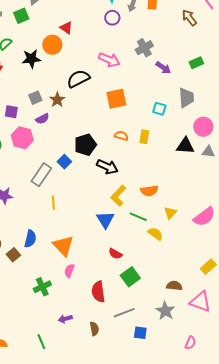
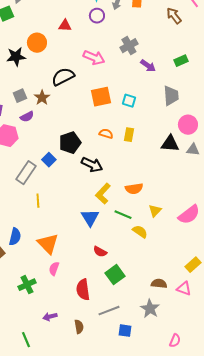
red triangle: (66, 28) -> (65, 26), moved, turned -32
cyan square: (159, 109) -> (129, 101), moved
pink triangle: (200, 302) -> (184, 289), moved, size x0.7

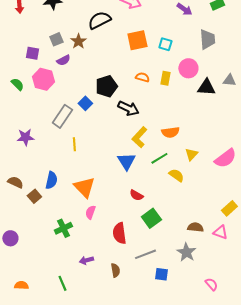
pink circle: (188, 125) -> (188, 68), moved
gray triangle: (193, 150) -> (229, 80), moved
green line: (123, 215) -> (159, 158), turned -54
pink semicircle: (175, 341) -> (211, 284), turned -64

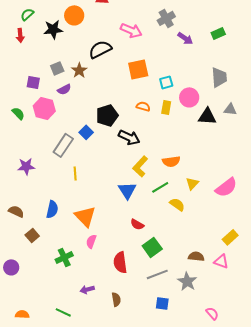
gray trapezoid: (207, 39) -> (219, 77), moved
cyan square: (165, 44) -> (166, 82), moved, turned -32
brown square: (34, 196) -> (32, 235), moved
gray line: (145, 254) -> (157, 274), moved
green line: (62, 283) -> (63, 312), turned -42

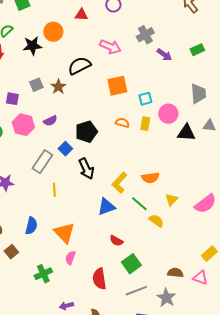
purple semicircle: (64, 89) -> (50, 121), moved
black arrow: (129, 137) -> (86, 169), moved, turned 40
green line: (160, 187) -> (139, 204), turned 72
blue triangle: (127, 190) -> (106, 207), turned 42

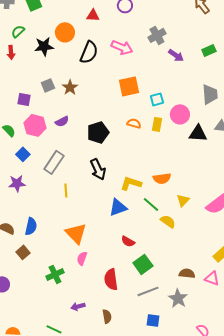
black semicircle: (79, 66) -> (89, 52), moved, turned 140
blue square: (65, 149) -> (23, 154), moved
yellow L-shape: (119, 183) -> (131, 183), turned 65
blue semicircle: (31, 226) -> (31, 226), moved

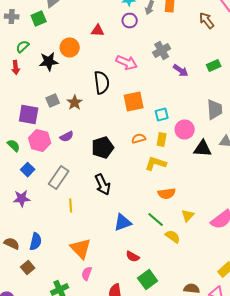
black semicircle: (89, 52) -> (102, 82), moved, turned -30
purple square: (24, 99) -> (29, 114), size x1.5
orange semicircle: (134, 123) -> (139, 138), turned -32
yellow L-shape: (131, 183) -> (156, 164), moved

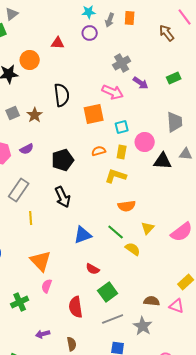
pink arrow: (127, 62) -> (113, 92), moved

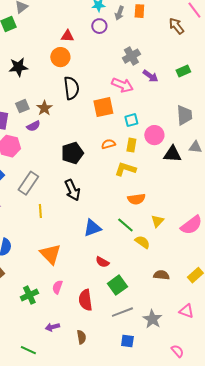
orange circle: (30, 60) -> (60, 57), moved
purple semicircle: (27, 149) -> (33, 126), moved
pink semicircle: (47, 286) -> (57, 287), moved
brown semicircle: (152, 301) -> (161, 275), moved
pink triangle: (177, 306) -> (186, 311), moved

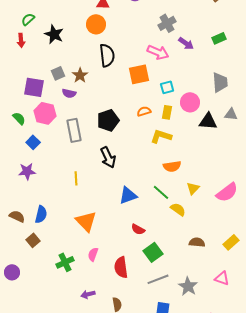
black star: (18, 67) -> (54, 34), turned 30
purple semicircle: (33, 126) -> (69, 93), turned 40
gray rectangle: (28, 183) -> (74, 130), moved, turned -45

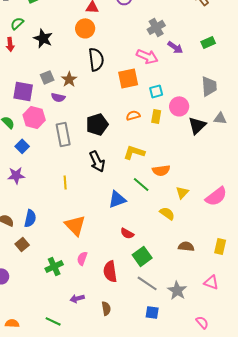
black triangle: (208, 121) -> (197, 125), turned -48
yellow L-shape: (161, 136) -> (134, 152), moved
green line: (161, 192) -> (141, 184), moved
yellow rectangle: (231, 242) -> (220, 246), turned -35
gray line: (158, 279) -> (147, 283), turned 55

